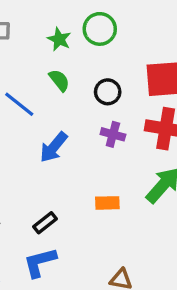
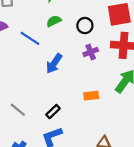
green semicircle: (59, 80) -> (54, 21), turned -72
purple cross: (113, 134) -> (91, 52), turned -32

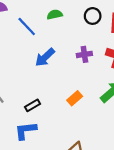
black circle: (85, 26) -> (93, 16), moved
orange rectangle: (91, 96) -> (75, 98), turned -48

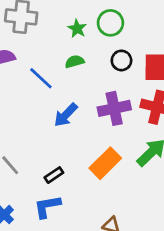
purple cross: (84, 54) -> (114, 108), size x1.6
orange rectangle: (75, 98) -> (105, 163), size x1.6

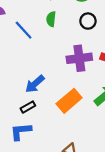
green semicircle: (75, 62) -> (51, 19), turned -72
blue arrow: (66, 115) -> (35, 84), moved

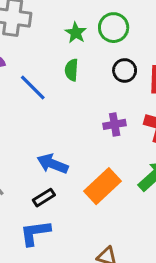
purple cross: (79, 58) -> (115, 124), size x0.6
blue arrow: (35, 84) -> (52, 164), turned 66

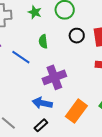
green star: (76, 33) -> (35, 12), moved
purple cross: (115, 124) -> (54, 77), moved, size x1.6

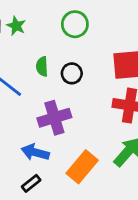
green star: (35, 12) -> (16, 26), moved
black circle: (77, 36) -> (72, 73), moved

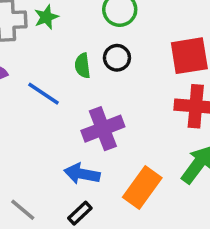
green star: (16, 26) -> (46, 17), turned 30
black circle: (72, 73) -> (117, 58), moved

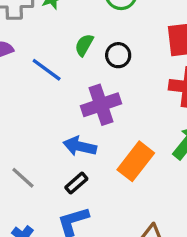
black circle: (117, 58) -> (118, 55), moved
green semicircle: (83, 66) -> (84, 45), turned 35

